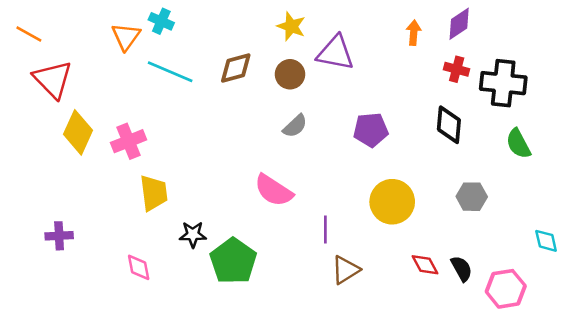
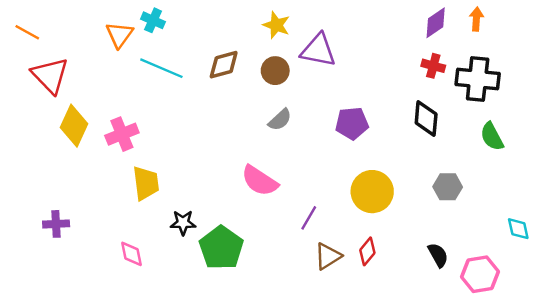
orange arrow: (414, 33) -> (476, 19), moved
purple line: (325, 229) -> (309, 218), turned 30
red diamond: (425, 265) -> (367, 251), moved, turned 68

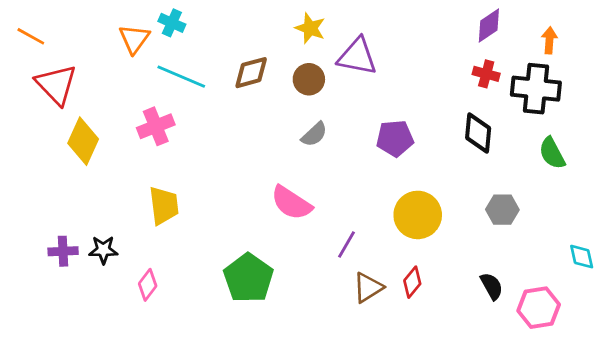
orange arrow: (476, 19) -> (549, 40), moved
pink cross: (122, 134) -> (156, 126), moved
black star: (183, 223) -> (103, 250), moved
pink diamond: (131, 254) -> (148, 285), turned 48

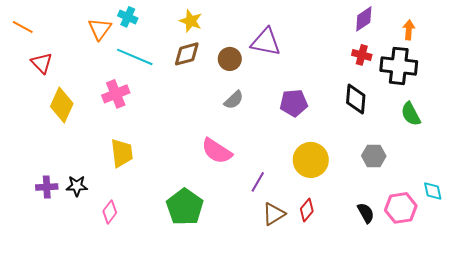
yellow star: (310, 28) -> (191, 21), moved
red triangle: (56, 85) -> (42, 63), size x0.7
pink hexagon: (539, 308) -> (401, 208), moved

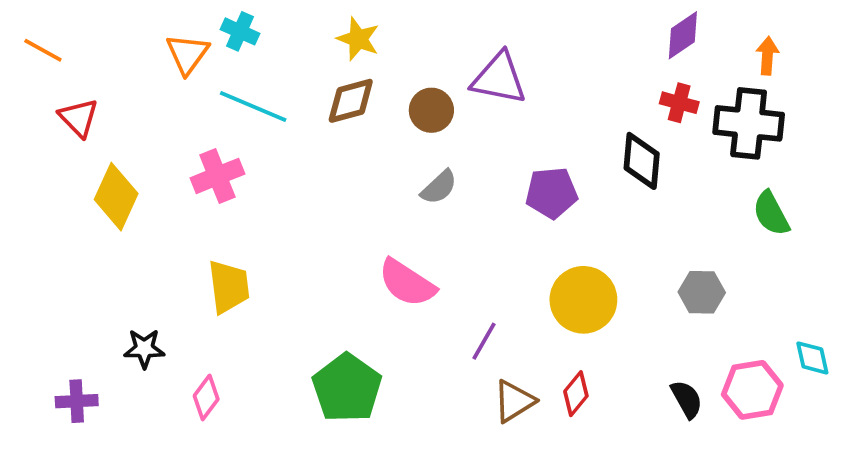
black diamond: (356, 99) -> (642, 161), moved
purple cross: (47, 187) -> (77, 401), moved

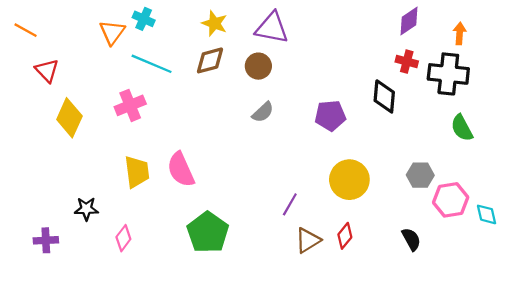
purple triangle: (499, 78) -> (272, 28), moved
pink semicircle: (407, 283) -> (181, 170), moved, turned 33
pink hexagon: (752, 390) -> (451, 200), moved

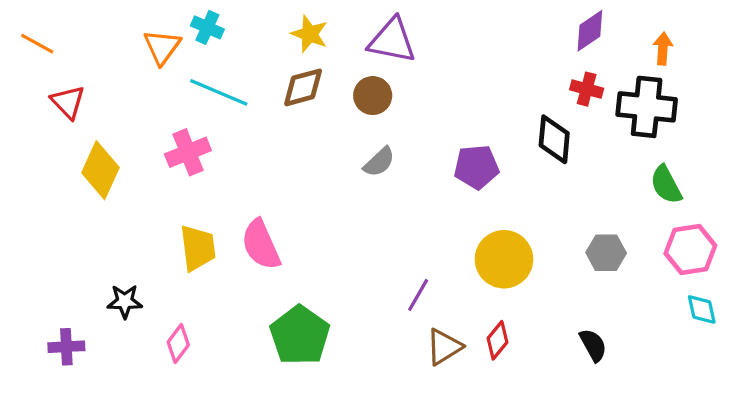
pink hexagon: (451, 200) -> (690, 250), moved

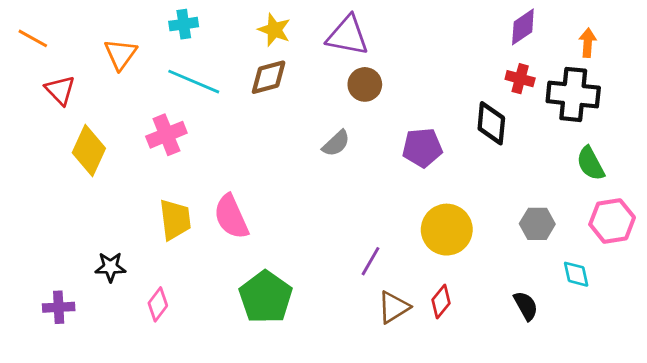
cyan cross: (207, 27) -> (184, 24), turned -32
orange triangle: (162, 47) -> (120, 54), moved
brown circle: (373, 96) -> (365, 84), moved
cyan diamond: (702, 309) -> (576, 274), moved

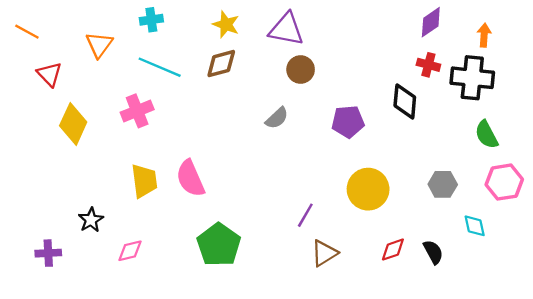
black star: (110, 267) -> (91, 220), turned -30
red diamond: (441, 301) -> (393, 250), moved, turned 32
pink diamond: (158, 304) -> (130, 251), turned 40

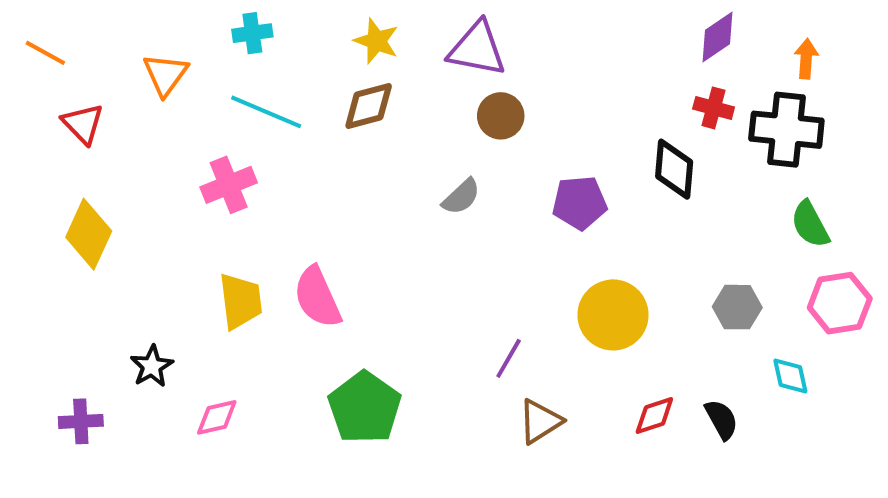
yellow diamond: (73, 124) -> (89, 234), moved

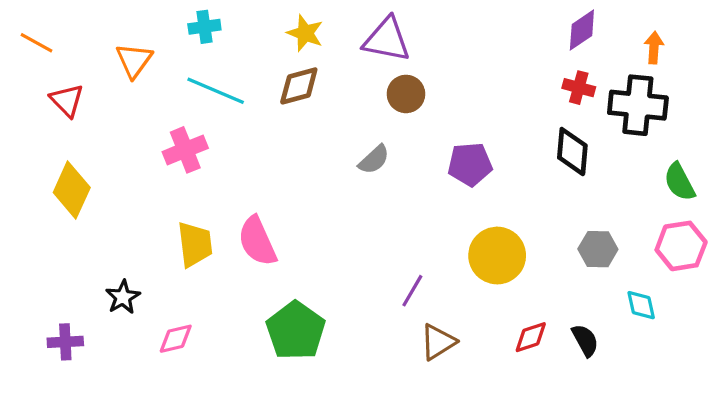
black diamond: (674, 169) -> (572, 152), moved
green semicircle: (810, 224) -> (680, 182), moved

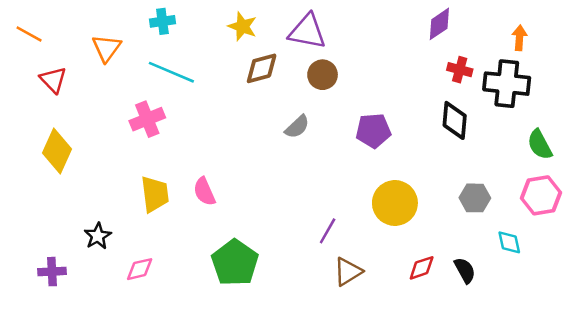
purple diamond: (582, 30) -> (439, 24), moved
brown diamond: (299, 86) -> (262, 68), moved
pink semicircle: (257, 241) -> (204, 192), size x0.7

